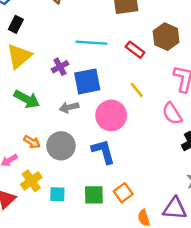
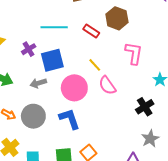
pink semicircle: (172, 114) -> (107, 85), moved

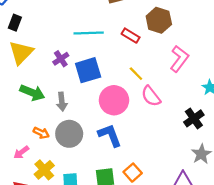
pink L-shape: (134, 53) -> (179, 59), turned 30
gray arrow: (38, 83) -> (62, 102), moved, turned -77

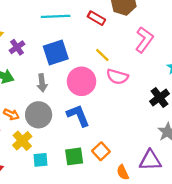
purple cross: (61, 59) -> (17, 47), moved
pink semicircle: (151, 96) -> (117, 77), turned -35
gray arrow: (62, 102) -> (42, 83), moved
yellow cross: (44, 170) -> (22, 141), moved

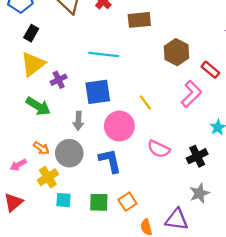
red rectangle: (96, 18) -> (210, 70), moved
pink semicircle: (117, 77) -> (159, 149), moved

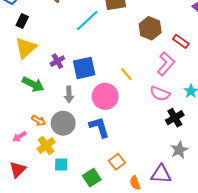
cyan line: (104, 54) -> (87, 21), moved, turned -45
purple cross: (59, 80) -> (57, 61), moved
pink semicircle: (159, 149) -> (160, 94), moved
green square: (99, 202) -> (92, 178), moved, turned -30

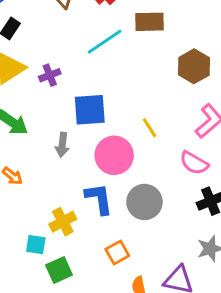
purple cross: (57, 61) -> (50, 75), moved
gray circle: (63, 123) -> (144, 202), moved
yellow cross: (46, 146) -> (63, 222), moved
green square: (92, 178) -> (59, 270), moved

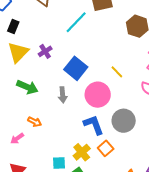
blue square: (90, 110) -> (76, 68), turned -35
yellow cross: (63, 222) -> (82, 152), moved
orange square: (117, 253) -> (106, 148), moved

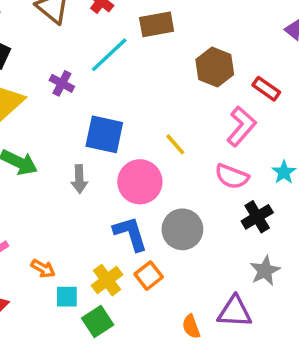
purple cross: (45, 51) -> (62, 83), moved, turned -32
blue square: (76, 68) -> (104, 134), turned -30
orange arrow: (35, 122) -> (43, 269), moved

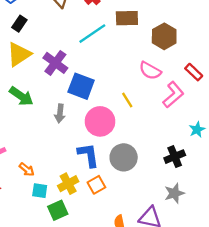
brown hexagon: (215, 67) -> (164, 36), moved
purple cross: (62, 83) -> (55, 63), moved, size x1.5
pink semicircle: (232, 176) -> (150, 71), moved

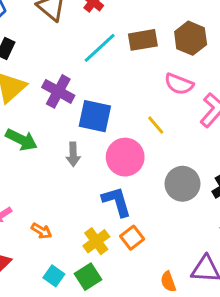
brown rectangle: (127, 18) -> (143, 40), moved
gray circle: (124, 157) -> (183, 184), moved
cyan square: (40, 191) -> (54, 276), moved, turned 35

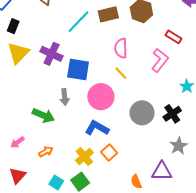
pink semicircle: (179, 84) -> (121, 48), moved, turned 72
green arrow: (21, 140) -> (43, 115), moved
blue L-shape: (117, 201) -> (97, 128), turned -40
orange arrow: (41, 231) -> (46, 152), turned -56

